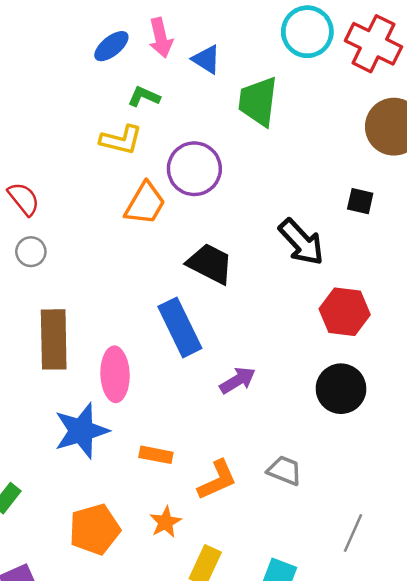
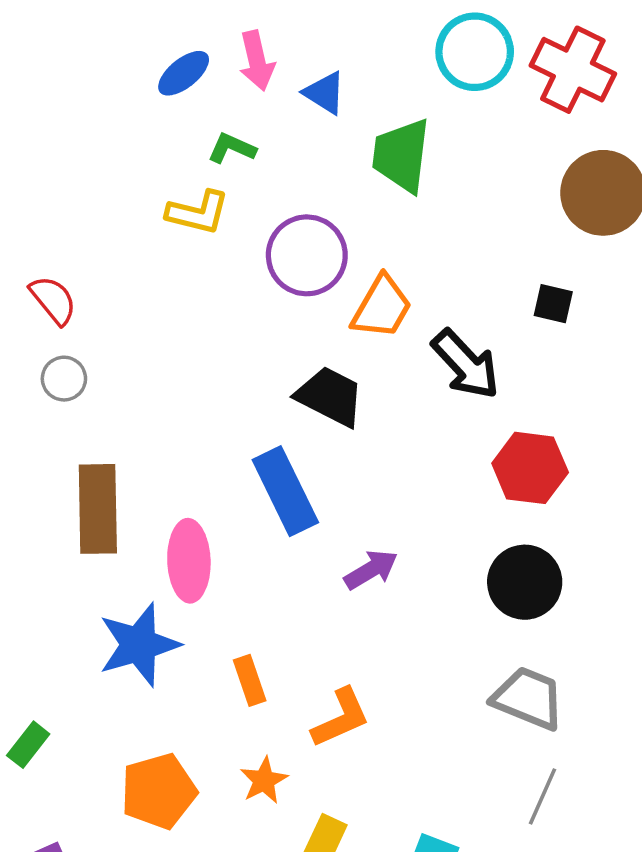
orange trapezoid: (145, 204) -> (382, 307), moved
orange rectangle: (156, 455) -> (250, 680), turned 60
gray trapezoid: (285, 470) -> (528, 698), moved, size x1.4

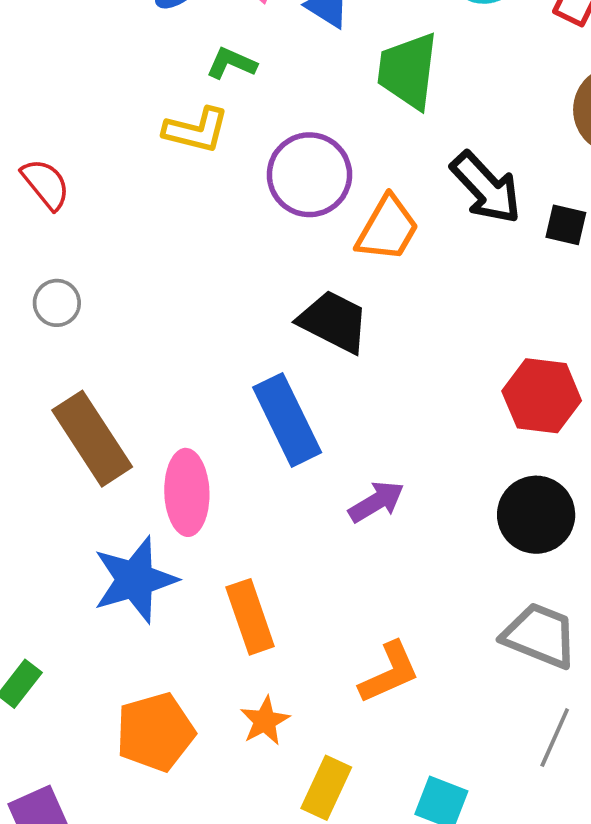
red semicircle: (53, 300) -> (46, 184), moved
black arrow: (466, 364) -> (486, 188), moved
brown rectangle: (98, 509) -> (92, 439), turned -32
orange rectangle: (250, 680) -> (250, 617), size x1.4
orange L-shape: (341, 718) -> (389, 673), moved

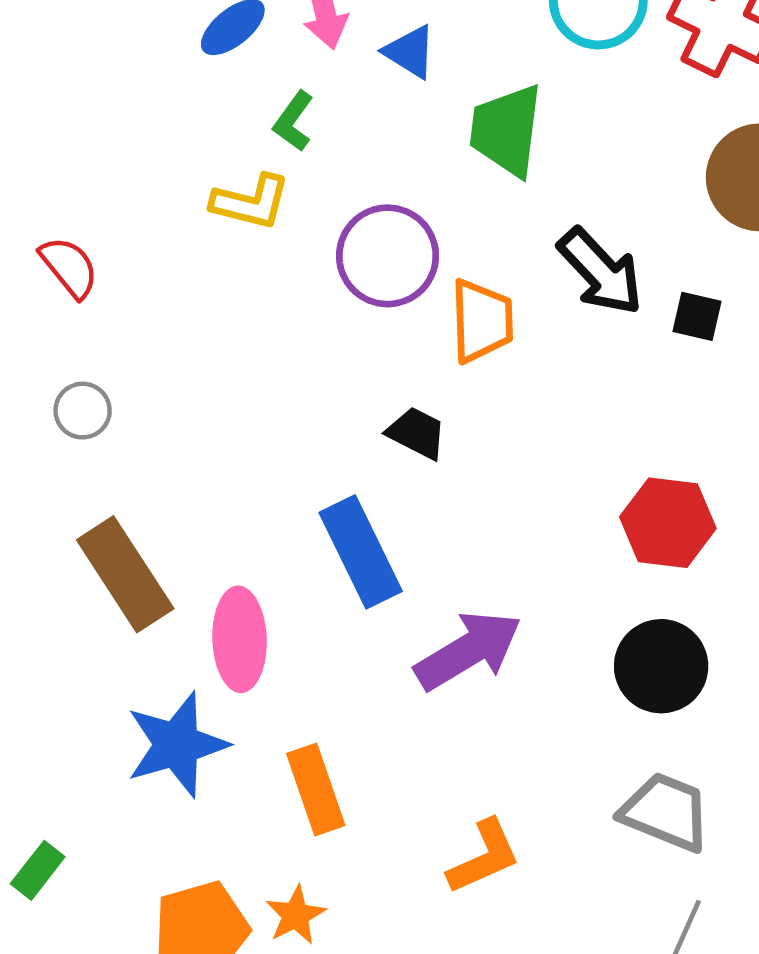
green L-shape: (231, 63) -> (293, 121), turned -78
orange trapezoid: (387, 229) -> (482, 321), turned -32
black trapezoid: (334, 321) -> (417, 433), size x0.7
purple arrow: (376, 502) -> (468, 651), size x1.6
orange star: (265, 721) -> (296, 915), moved

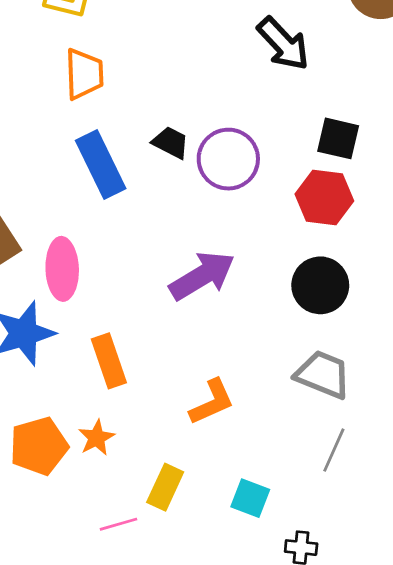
purple circle: (388, 256) -> (228, 159), moved
black square: (697, 316) -> (338, 138), moved, size x1.4
orange trapezoid: (482, 321) -> (84, 74), moved
blue rectangle: (361, 552) -> (101, 165), moved

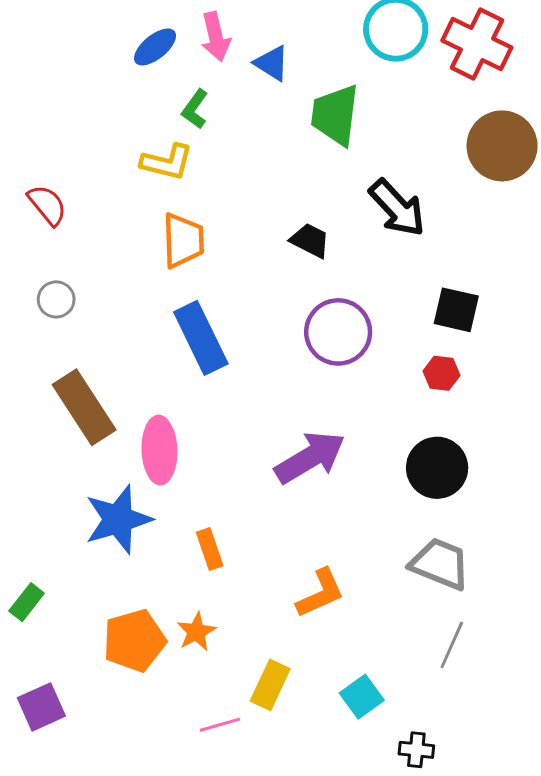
black trapezoid: (171, 143) -> (310, 240), moved
red hexagon: (324, 197) -> (441, 373), size x0.6
orange rectangle: (109, 361) -> (210, 549), size x0.7
cyan square: (250, 498) -> (362, 697), turned 33

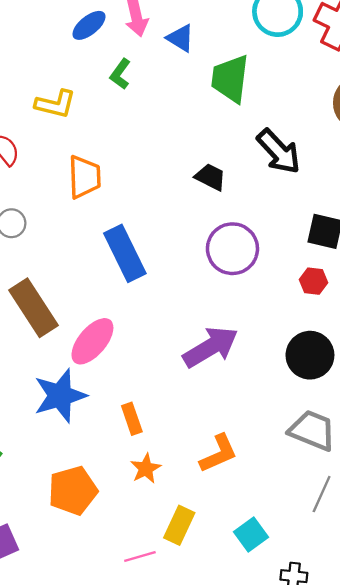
yellow L-shape: (167, 162) -> (55, 104), moved
orange trapezoid: (183, 240) -> (84, 177), moved
pink ellipse: (159, 450) -> (92, 341), turned 42
orange star: (196, 632) -> (146, 469), moved

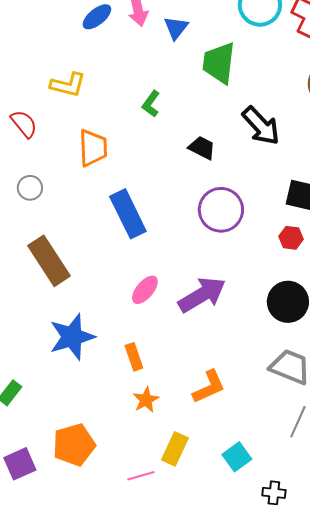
blue triangle: (180, 38) -> (176, 28), turned 36
green L-shape: (120, 74) -> (151, 104), moved
pink ellipse: (92, 341) -> (145, 290), moved, size x0.7
orange pentagon: (73, 491) -> (74, 445), moved

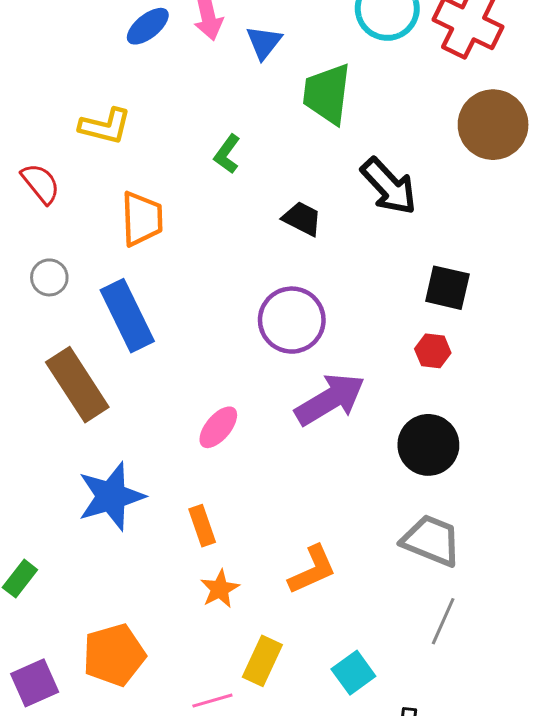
purple circle: (221, 210) -> (292, 320), moved
blue rectangle: (128, 214) -> (127, 316), moved
purple arrow: (202, 295) -> (330, 399), moved

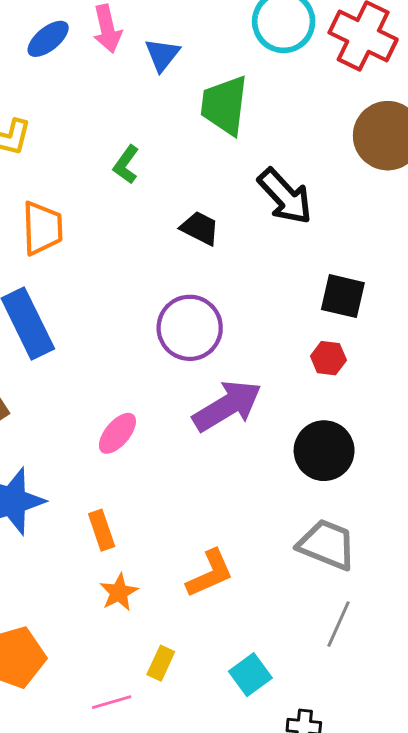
yellow rectangle: (262, 661) -> (161, 663), size x0.7

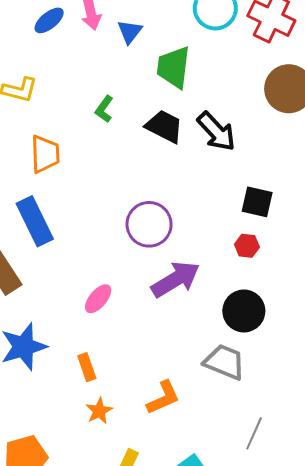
black trapezoid: (200, 228) -> (164, 126), moved, size x1.4
gray trapezoid: (327, 545) -> (224, 362), moved

